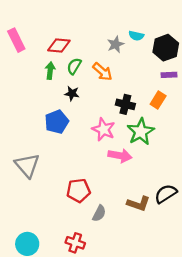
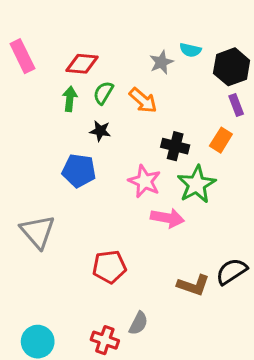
purple rectangle: (169, 75) -> (236, 105), turned 72
blue pentagon: (57, 122) -> (79, 171), turned 30
gray semicircle: (99, 213) -> (138, 323), moved

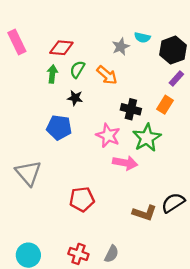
purple rectangle: (236, 105) -> (176, 79), turned 63
gray semicircle: (138, 323) -> (112, 254), moved

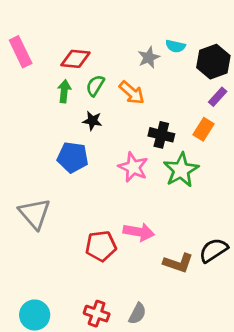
pink arrow: (125, 163) -> (139, 232), moved

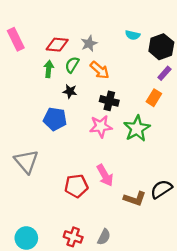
gray star: (149, 57) -> (89, 44), moved
black cross: (161, 135) -> (109, 101), moved
pink star: (133, 167) -> (101, 126), turned -30
pink arrow: (139, 232) -> (105, 175), turned 50

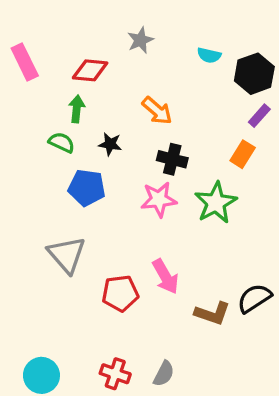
gray star: (89, 44) -> (140, 40), moved
green semicircle: (72, 65) -> (62, 142), moved, turned 84
gray triangle: (26, 161) -> (67, 255), moved

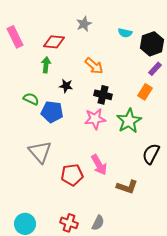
green semicircle: (62, 142) -> (31, 99), moved
black semicircle: (254, 298) -> (151, 154), moved, turned -30

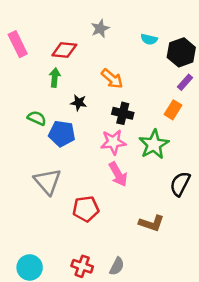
pink arrow: (99, 165) -> (118, 174), moved

